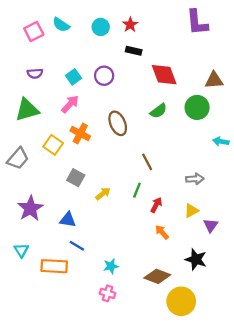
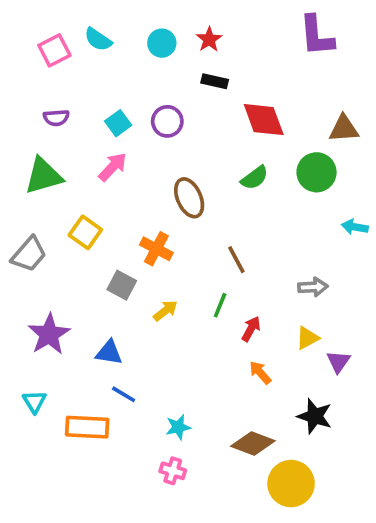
orange cross: (80, 134) -> (156, 249), moved

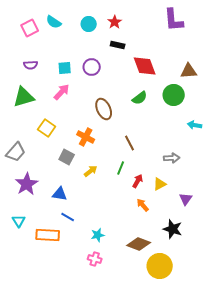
cyan square: (118, 123) -> (65, 68), turned 32
gray trapezoid: (29, 254) -> (16, 152), moved
yellow triangle: (307, 338) -> (160, 184), moved

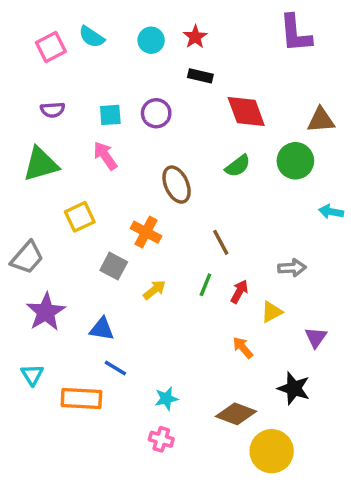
pink arrow: (62, 92) -> (105, 156), turned -78
yellow square: (47, 128) -> (80, 217), turned 30
red arrow: (138, 181) -> (239, 292), moved

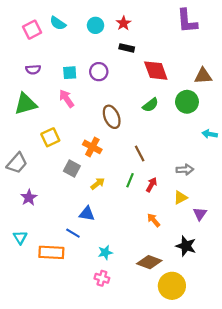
purple star: (46, 312) -> (29, 198), size x0.7
yellow triangle: (272, 312) -> (181, 198), moved
blue triangle: (102, 329) -> (87, 214), moved

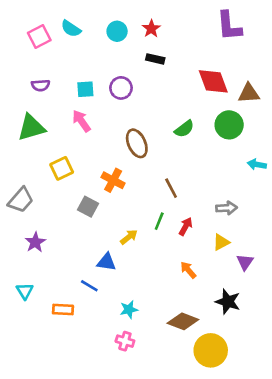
red diamond: (156, 71) -> (213, 81), moved
yellow arrow: (98, 184) -> (129, 237), moved
orange rectangle: (51, 252) -> (63, 310), size x0.7

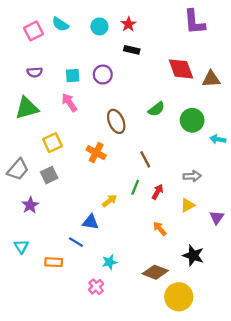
green circle: (229, 125) -> (192, 120), moved
gray square: (88, 207) -> (49, 175), moved, turned 36
purple triangle: (245, 262) -> (217, 217), moved
pink cross: (125, 341) -> (96, 287), moved, turned 32

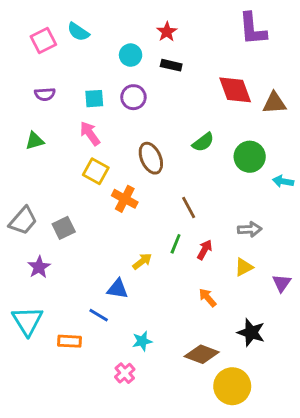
cyan circle: (99, 26) -> (131, 55), moved
green triangle: (27, 108) -> (35, 141), size x0.6
yellow square: (53, 143) -> (96, 171), moved, turned -36
cyan triangle: (21, 247) -> (27, 321), size x1.6

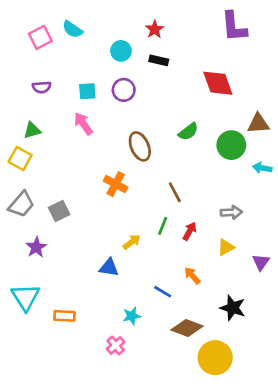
brown triangle: (274, 103) -> (258, 124), moved
yellow square: (96, 171) -> (20, 159), moved
blue line: (99, 315) -> (163, 292), moved

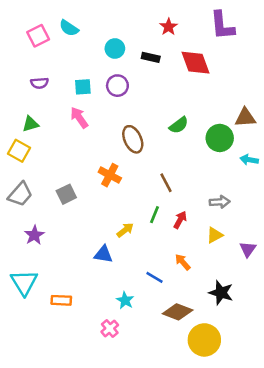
red star: (155, 29) -> (169, 27), moved
red diamond: (218, 83) -> (195, 63), moved
gray square: (59, 211) -> (66, 194), moved
cyan star: (132, 316) -> (125, 300), turned -30

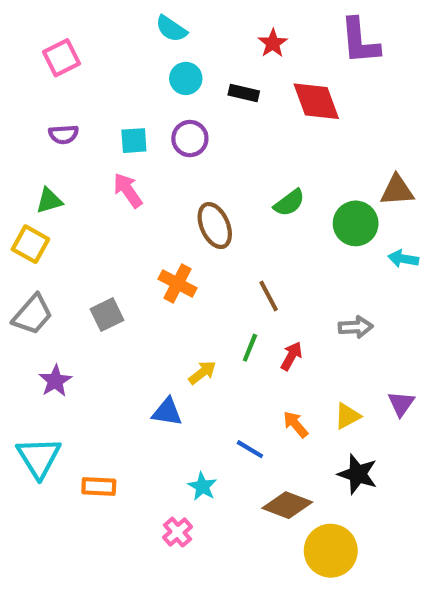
cyan semicircle: (69, 28) -> (171, 29), moved
yellow triangle: (215, 235) -> (347, 416), moved

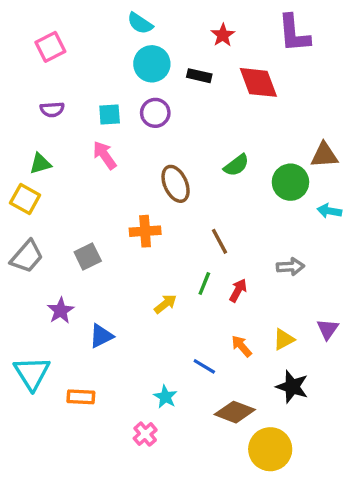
cyan circle: (186, 78) -> (152, 64), size x1.4
orange cross: (177, 284) -> (145, 231), turned -32
purple star: (55, 381) -> (61, 311), moved
blue triangle: (167, 412) -> (101, 336), moved, turned -36

